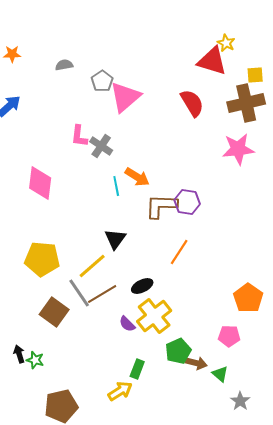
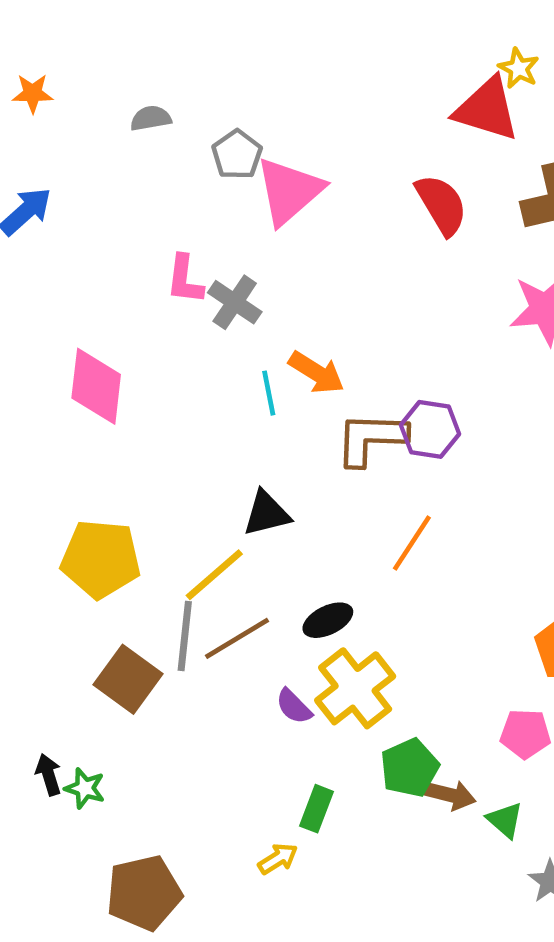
black triangle: (115, 239) -> (267, 513), turned 40
gray line: (79, 293) -> (185, 636), turned 40
yellow arrow: (120, 391) -> (278, 859), size x0.7

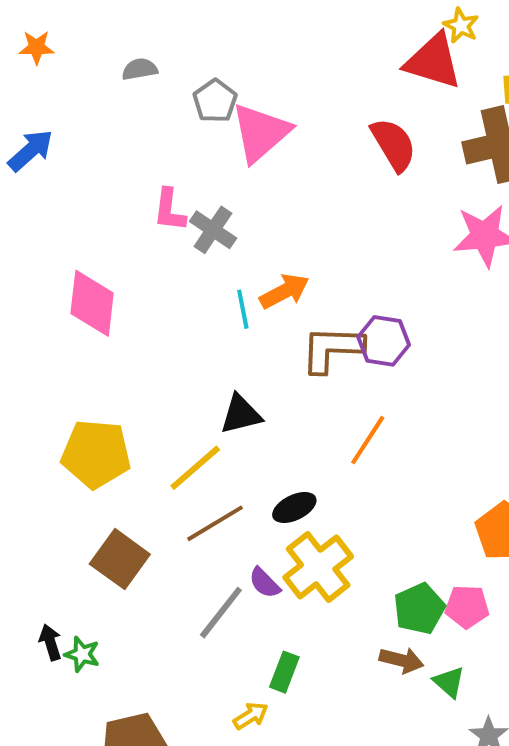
orange arrow: (316, 373) -> (284, 291), turned -60
gray line: (185, 636) -> (221, 613), moved, turned 32
green pentagon: (410, 768) -> (419, 609), moved

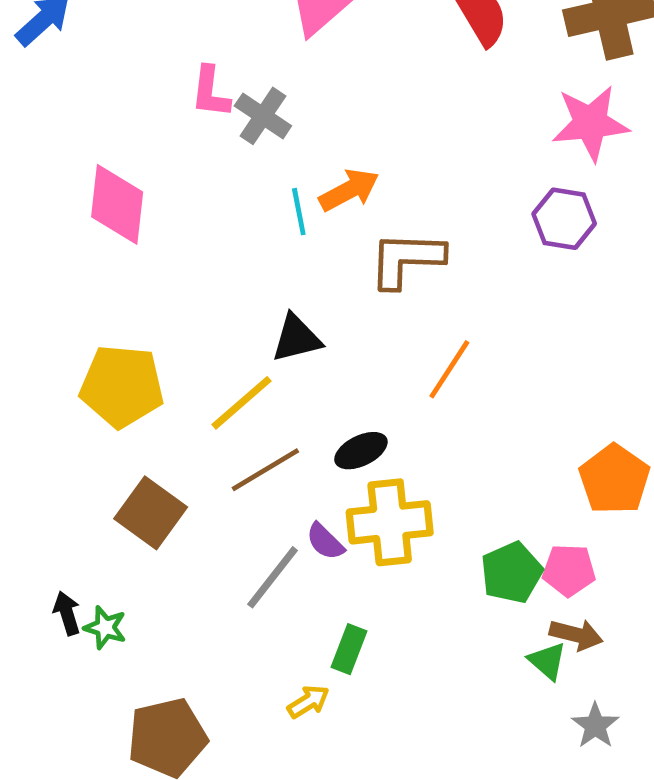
purple hexagon: (384, 341) -> (564, 219), moved
yellow cross: (318, 567) -> (390, 522), turned 32
brown arrow: (401, 660) -> (576, 635), moved

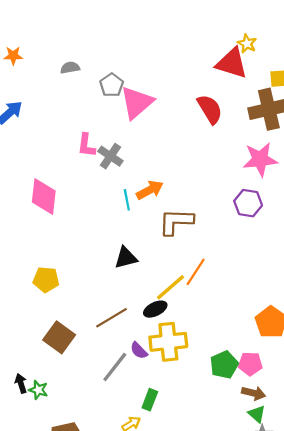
yellow pentagon: (122, 386) -> (46, 280), size x0.7
yellow line: (241, 403) -> (171, 287), moved
green triangle: (547, 661) -> (257, 414), moved

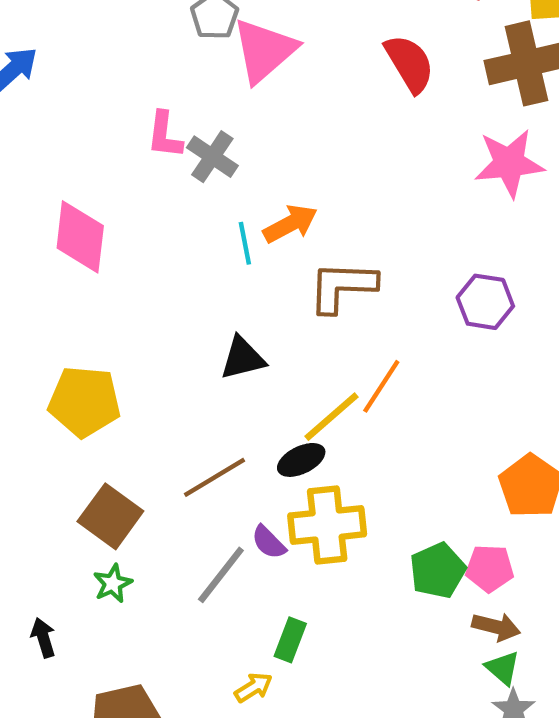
purple hexagon: (248, 203) -> (485, 302), moved
yellow pentagon: (46, 280) -> (84, 401), size x1.4
black arrow: (21, 383) -> (43, 638), moved
green star: (38, 390) -> (113, 583), moved, turned 30

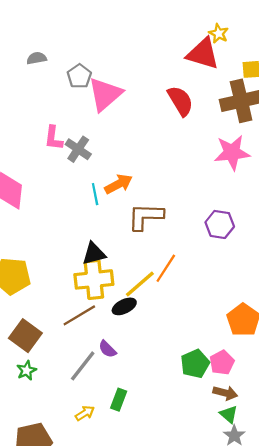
yellow cross: (327, 525) -> (94, 279), moved
pink pentagon: (490, 568) -> (222, 363), turned -30
yellow arrow: (253, 687) -> (85, 413), moved

